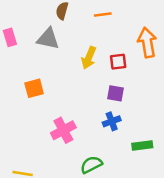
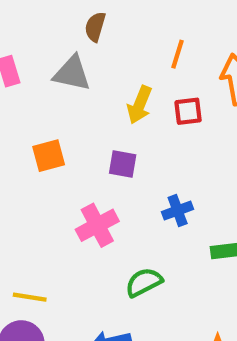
orange line: (103, 15) -> (178, 54), moved, turned -66
purple square: (115, 93) -> (123, 164), moved

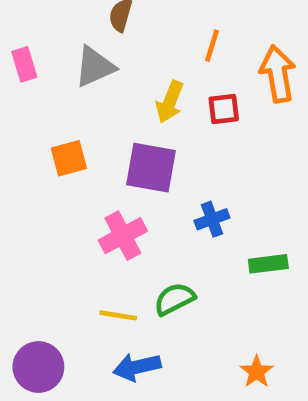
gray triangle: (72, 73) -> (95, 67), turned -36
purple square: (123, 164) -> (151, 168), size x1.6
yellow line: (30, 297) -> (118, 315), moved

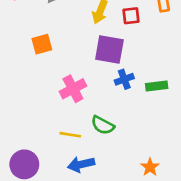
purple square: (151, 168) -> (109, 50), moved
green rectangle: (268, 264) -> (157, 86), moved
green semicircle: (174, 299) -> (103, 125), turned -125

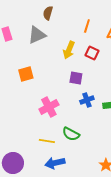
red square: (131, 16) -> (92, 53), turned 32
purple square: (109, 50) -> (76, 78), size x0.6

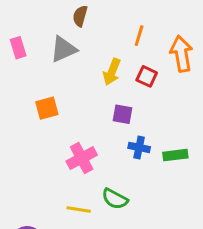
blue cross: (87, 100) -> (139, 147), turned 32

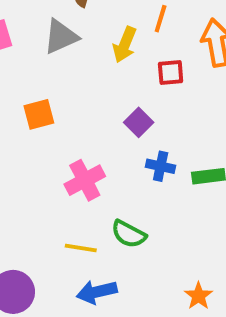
yellow arrow: (112, 72) -> (125, 45), moved
red square: (147, 76) -> (171, 72), turned -30
purple square: (122, 114) -> (139, 122), turned 35

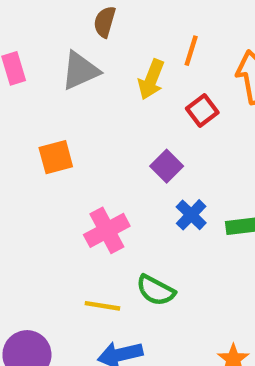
red square: (171, 72) -> (202, 111), turned -32
blue cross: (161, 166) -> (191, 215), turned 32

